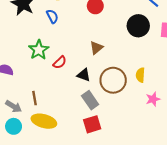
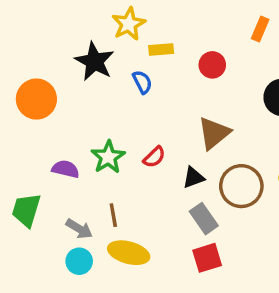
brown triangle: (96, 48) -> (214, 133), size x1.5
green star: (39, 50) -> (108, 157), moved
black triangle: (84, 75) -> (194, 178), turned -40

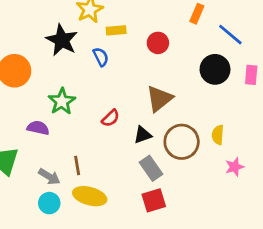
green star: (108, 157) -> (62, 101), moved

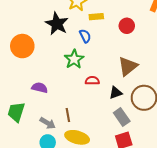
green star: (62, 101) -> (74, 59), moved
red semicircle: (111, 118) -> (92, 81), turned -136

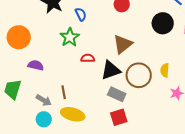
orange circle: (22, 46) -> (19, 37), moved
black triangle: (116, 93) -> (111, 70), size x1.5
gray rectangle: (122, 117) -> (117, 94), turned -30

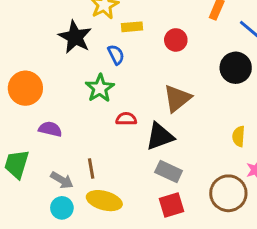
brown circle: (139, 75) -> (228, 193), moved

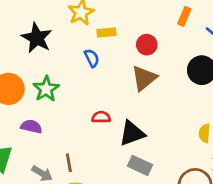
black star: (75, 37) -> (37, 38), moved
green star: (100, 88) -> (46, 89), moved
brown triangle: (177, 98) -> (144, 78), moved

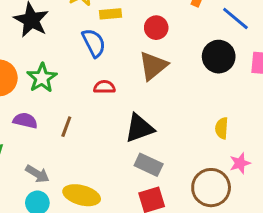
blue semicircle: (92, 58) -> (94, 43), size x1.4
red semicircle: (101, 117) -> (104, 87), moved
brown line: (69, 163) -> (66, 127), moved, turned 30

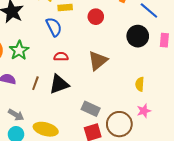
brown triangle: (153, 66) -> (98, 61), moved
black triangle: (139, 128) -> (59, 84), moved
pink star: (240, 163) -> (144, 111), moved
brown circle: (211, 188) -> (119, 124), moved

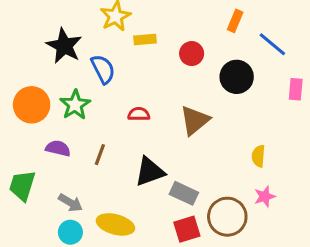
blue semicircle: (54, 27) -> (103, 69), moved
black circle: (138, 36) -> (237, 77), moved
black triangle: (59, 84) -> (150, 172), moved

